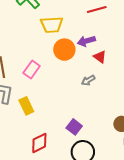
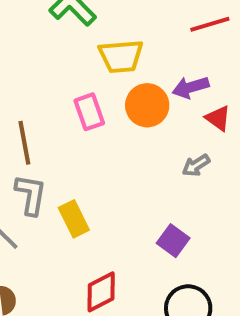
pink rectangle: (32, 69) -> (89, 112), moved, turned -54
purple square: (74, 127) -> (173, 241), moved

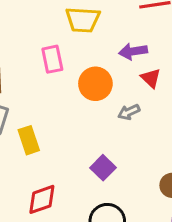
orange circle: (147, 105) -> (95, 84), moved

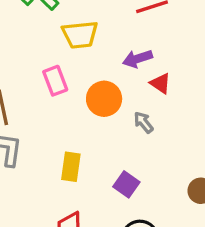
gray arrow: (129, 112) -> (143, 122), turned 85
yellow rectangle: (29, 140) -> (71, 167), moved, turned 36

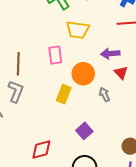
yellow rectangle: (71, 167) -> (64, 94), moved

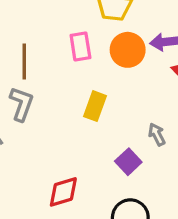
orange circle: (83, 74) -> (128, 50), moved
gray arrow: (104, 95) -> (157, 134), moved

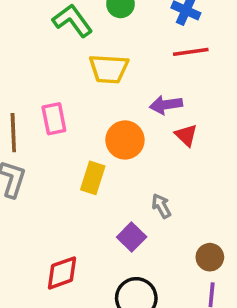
pink rectangle: (80, 47) -> (54, 119), moved
orange circle: (128, 50) -> (125, 140), moved

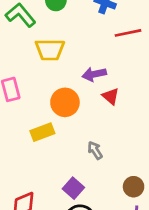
red line: (191, 52) -> (128, 33), moved
yellow rectangle: (93, 178) -> (42, 132), turned 55
purple square: (132, 237) -> (73, 188), moved

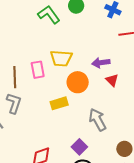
yellow trapezoid: (50, 50) -> (61, 58), moved
gray arrow: (95, 150) -> (98, 120), size x1.6

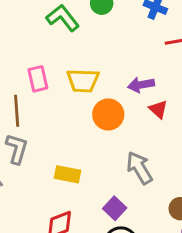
pink rectangle: (38, 70) -> (38, 79), moved
yellow rectangle: (59, 103) -> (68, 174), moved, turned 30

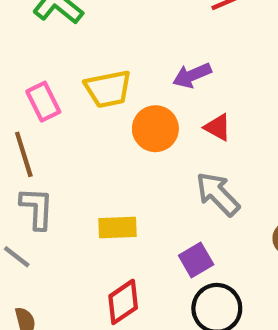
red triangle: (158, 109) -> (218, 127), moved
purple square: (115, 208) -> (196, 260), turned 30

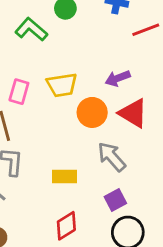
pink rectangle: (43, 102) -> (19, 92), turned 40
red triangle: (218, 127) -> (133, 113), size x1.6
gray arrow: (218, 194) -> (112, 157), moved

